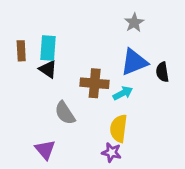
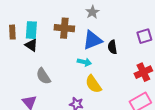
brown cross: (95, 83) -> (64, 28), moved
cyan arrow: (123, 93) -> (84, 62), turned 40
yellow semicircle: (119, 128) -> (93, 84), moved, turned -42

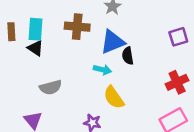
black semicircle: (112, 47) -> (128, 56), moved
gray semicircle: (43, 76) -> (51, 87), turned -72

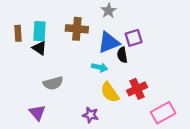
purple square: (178, 37) -> (134, 38), moved
red cross: (177, 82) -> (137, 89), moved

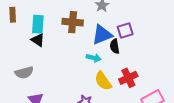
brown rectangle: (18, 33) -> (13, 15), moved
gray semicircle: (53, 83) -> (24, 73), moved

